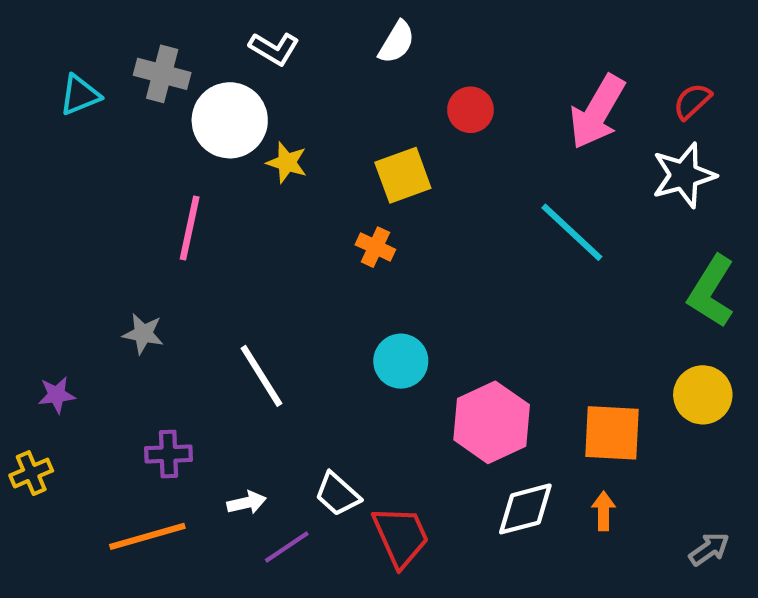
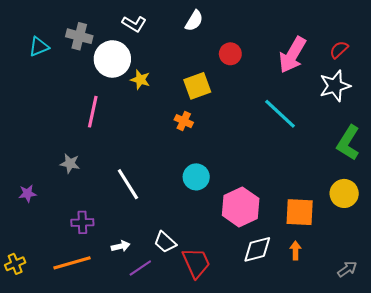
yellow cross: (31, 473) -> (15, 264), moved

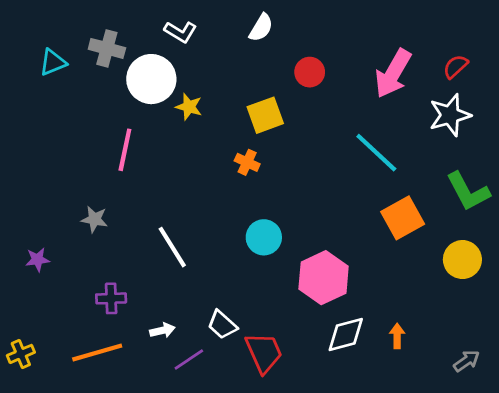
green L-shape: (348, 143) -> (468, 192), turned -60
orange square: (300, 212) -> (403, 218), moved, turned -32

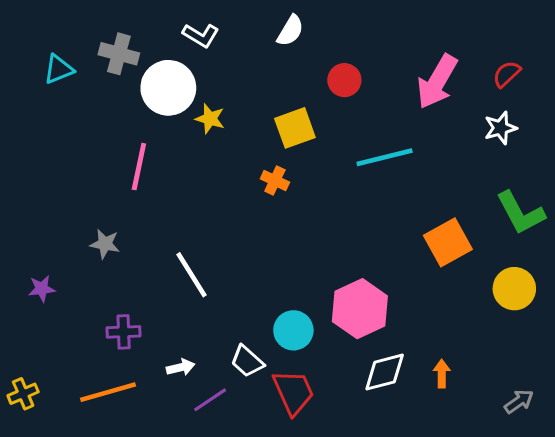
white star: (450, 115) -> (500, 128), size x0.7
cyan line: (376, 153) -> (385, 157), moved, turned -57
cyan circle: (264, 237) -> (293, 330), moved

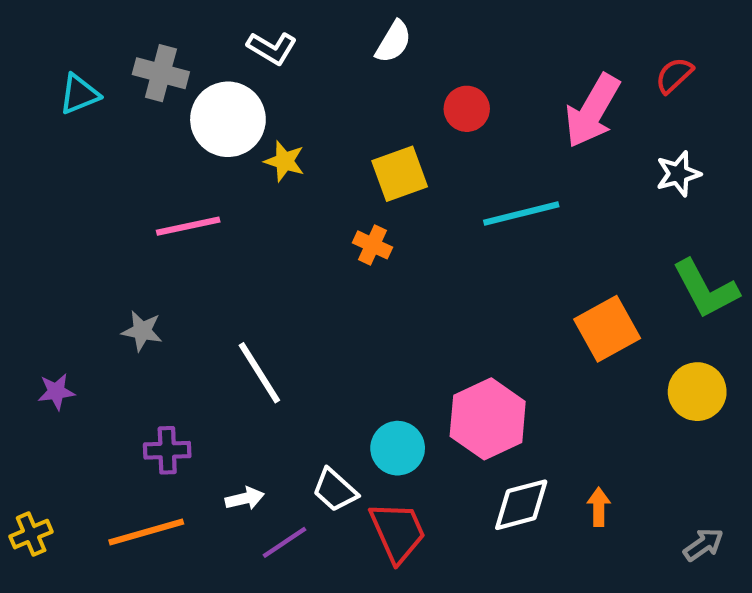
red semicircle: (507, 74) -> (674, 75), moved
pink line: (139, 167) -> (188, 226), turned 66

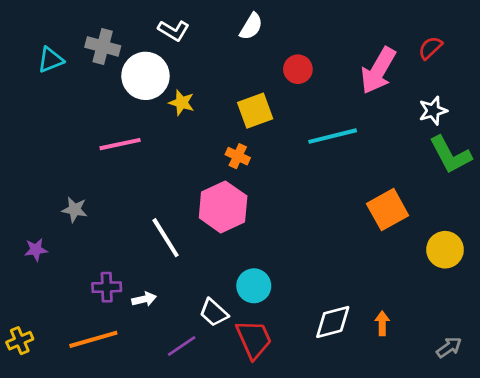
green L-shape: (706, 289) -> (450, 155), moved
gray star: (142, 331) -> (75, 210), moved
pink hexagon: (488, 419) -> (223, 207), moved
white arrow: (245, 498) -> (144, 299), moved

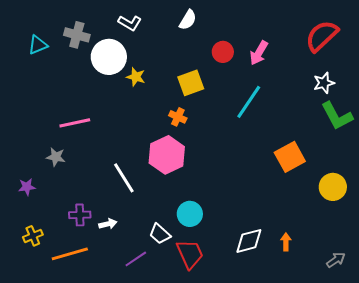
red semicircle: (430, 48) -> (322, 36), size x1.8
pink arrow: (378, 71) -> (259, 53), moved, size x0.7
cyan line: (333, 136) -> (249, 102), turned -42
pink line: (120, 144) -> (75, 123), moved
yellow cross: (20, 341) -> (33, 236), moved

